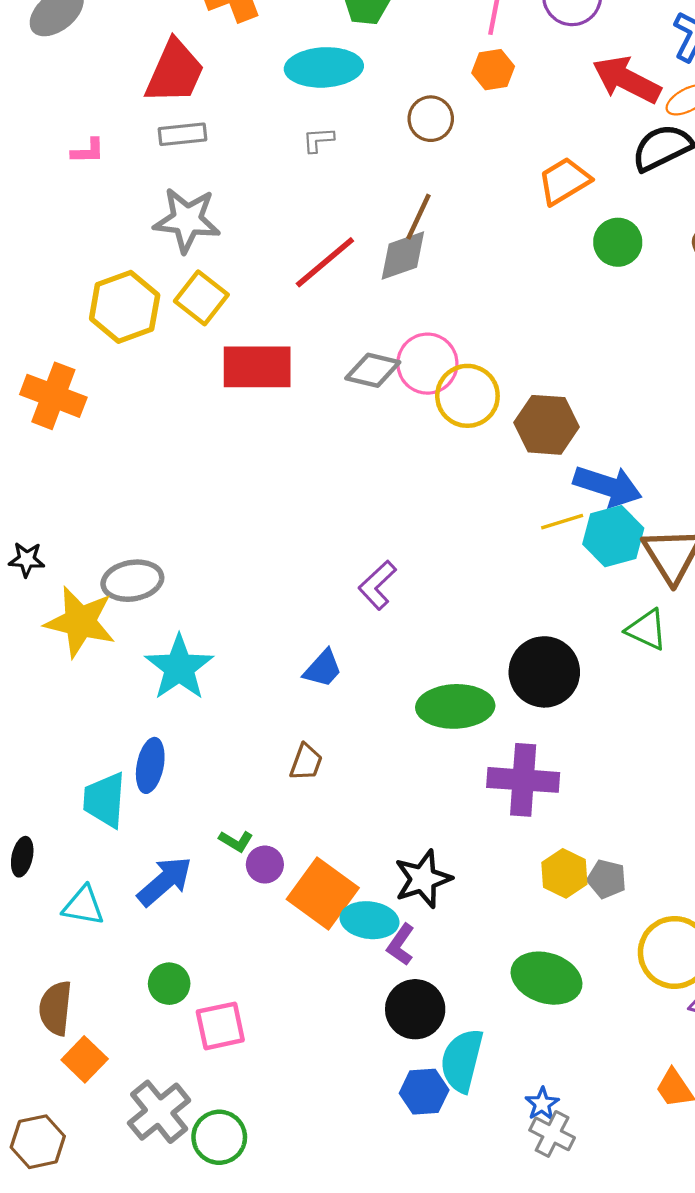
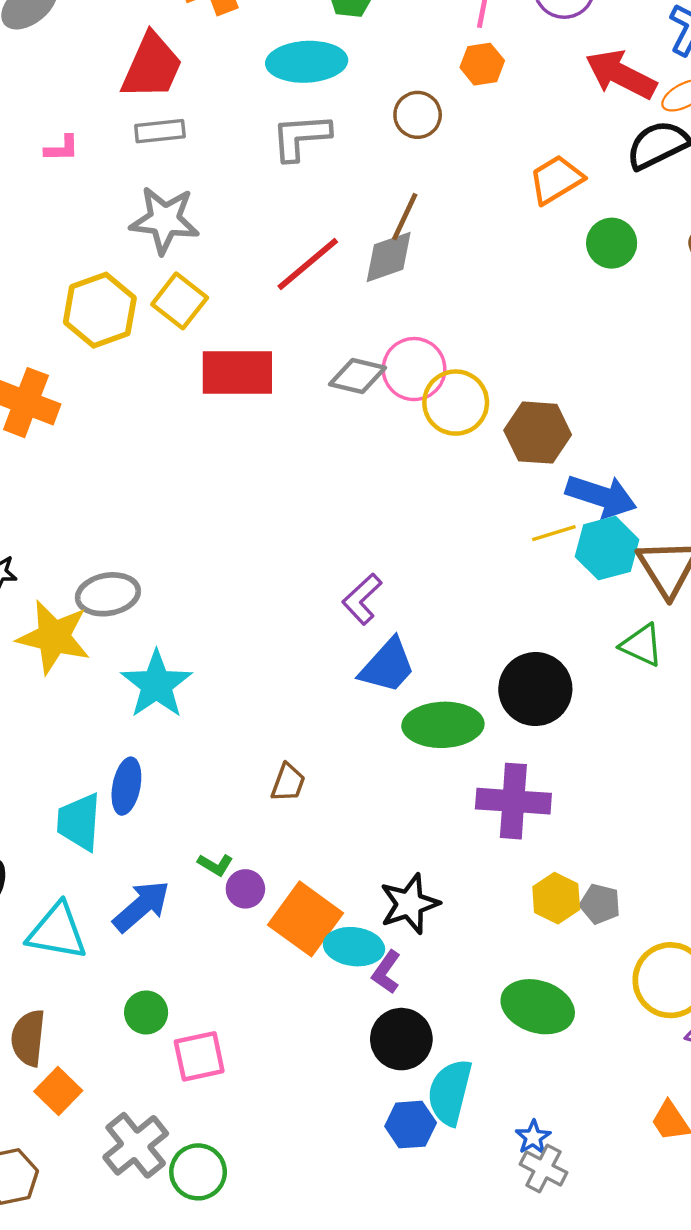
gray L-shape: (318, 140) -> (301, 137), size x1.8
blue trapezoid: (323, 669) -> (387, 666), moved, size x1.4
cyan triangle: (83, 906) -> (57, 932), size x1.4

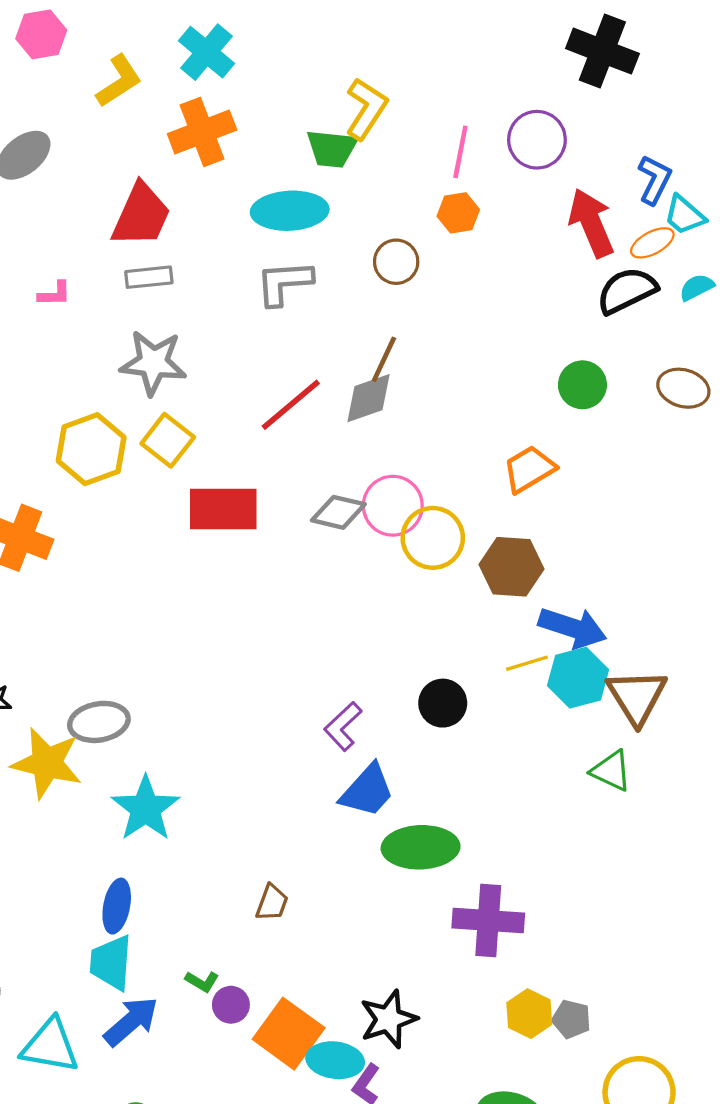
red arrow: (621, 74) -> (591, 223), turned 40
orange trapezoid: (556, 180) -> (529, 469), moved
black circle: (535, 689) -> (443, 703), moved, size x0.7
cyan trapezoid: (79, 822) -> (111, 963), moved

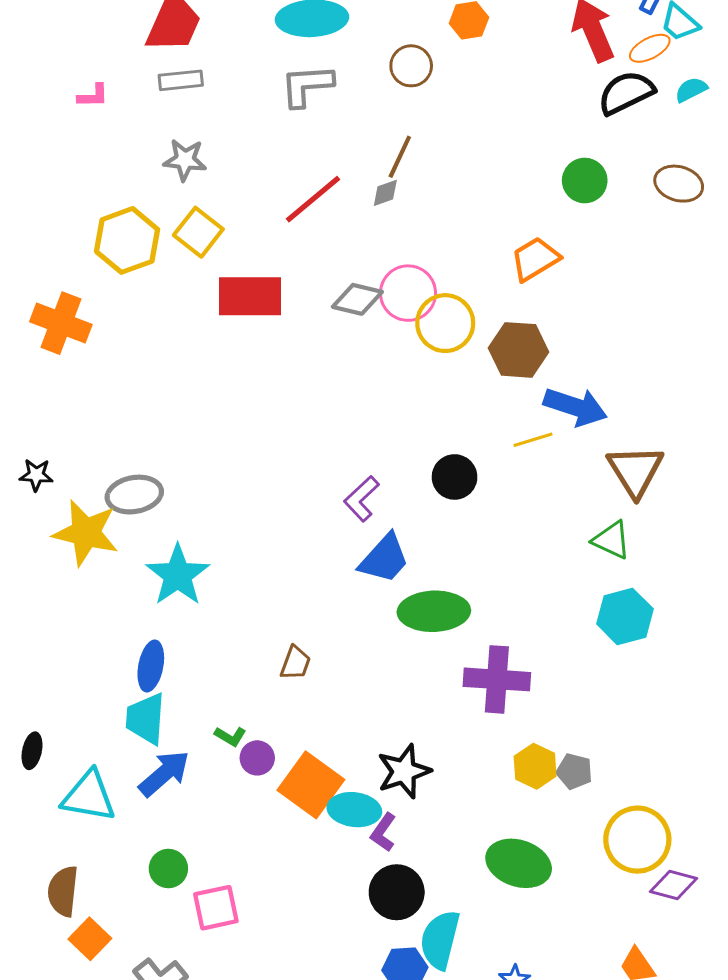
gray star: (153, 363) -> (185, 160), size x0.7
gray diamond: (368, 398) -> (385, 193), size x0.6
cyan hexagon: (578, 678) -> (625, 616), moved

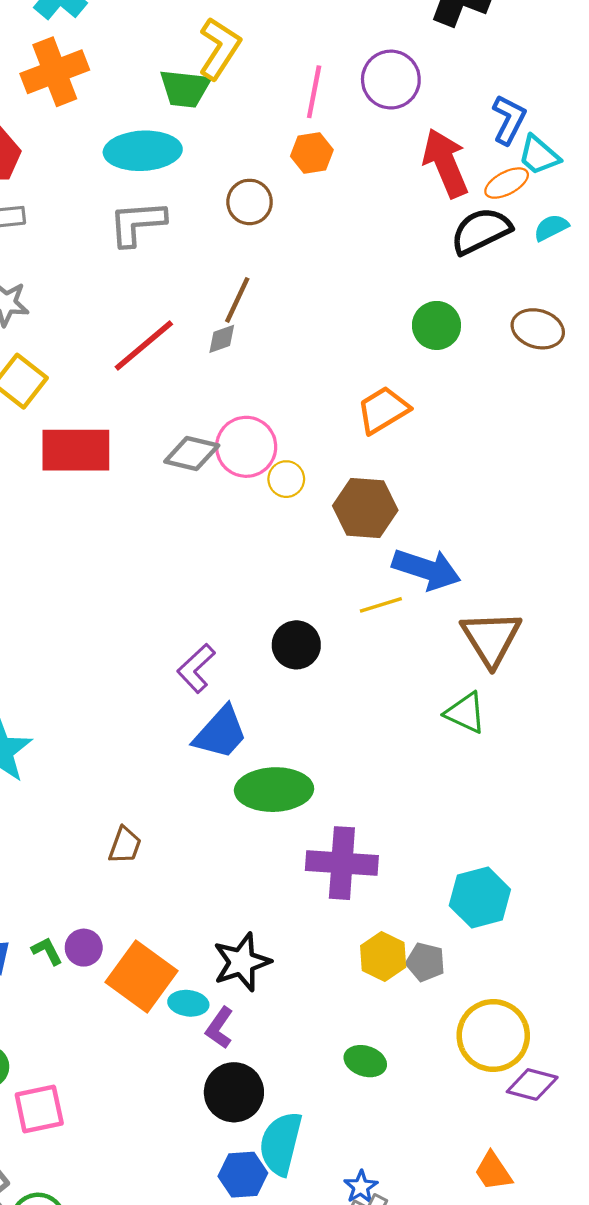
yellow circle: (445, 323) -> (286, 479), size x0.6
cyan hexagon: (625, 616) -> (480, 898), moved
green L-shape: (230, 736) -> (47, 951), moved, turned -148
cyan ellipse: (354, 810) -> (188, 1003), size x0.7
green ellipse: (519, 863) -> (365, 1061), size x0.6

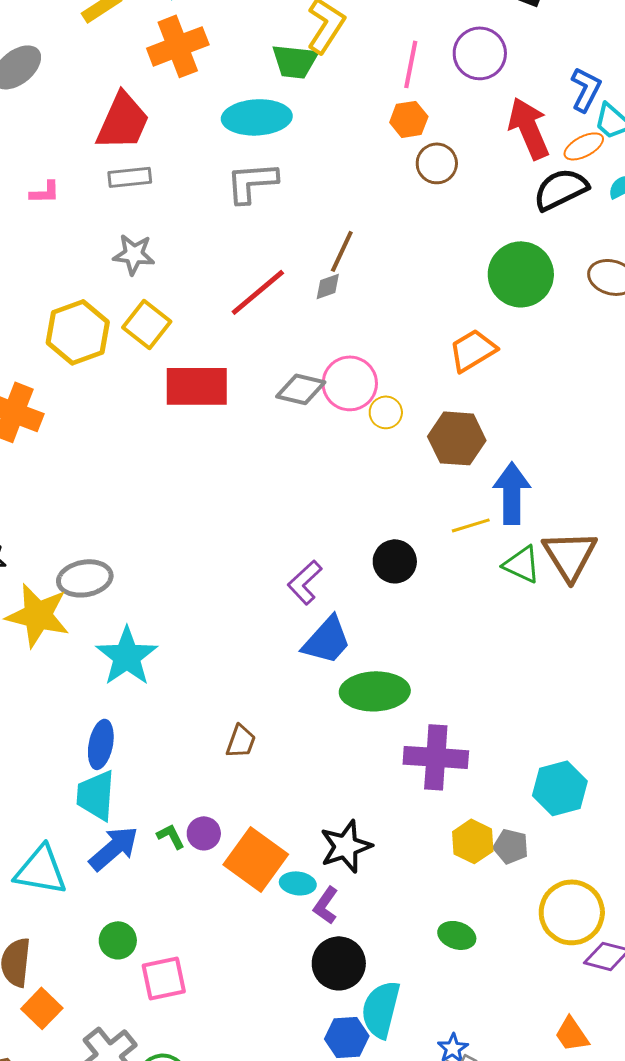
brown circle: (250, 202) -> (437, 163), moved
green circle: (436, 325) -> (521, 274), size x1.5
blue arrow: (426, 569) -> (512, 493), turned -108
green triangle: (465, 713) -> (522, 564), moved

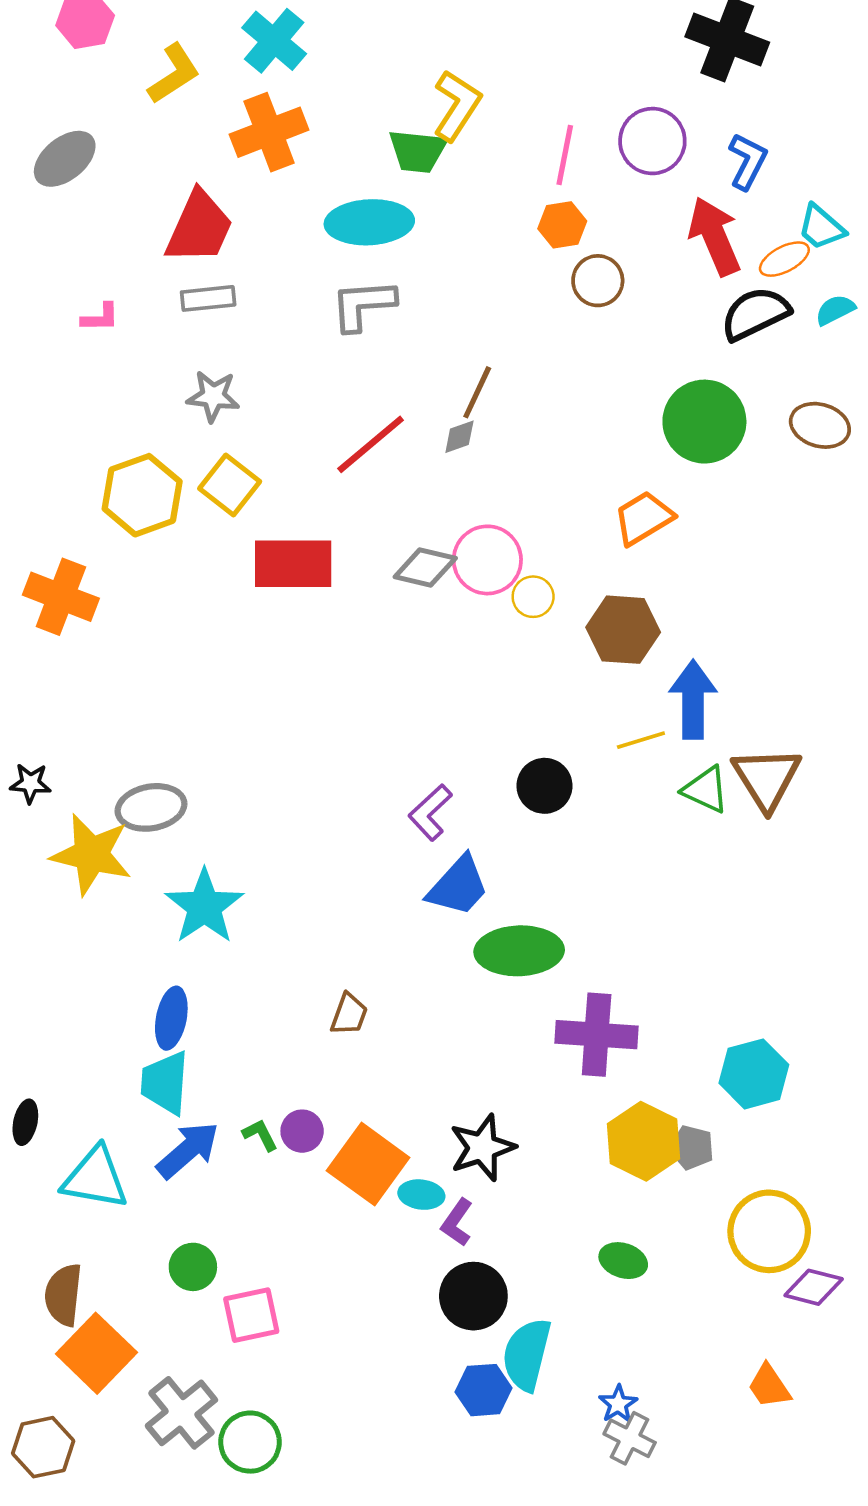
blue L-shape: (586, 89) -> (748, 161), moved
yellow hexagon: (473, 841) -> (643, 1141), size x1.4
orange square: (42, 1008) -> (96, 1353), size x1.5

